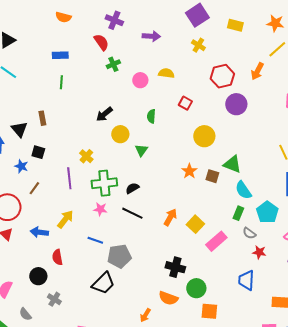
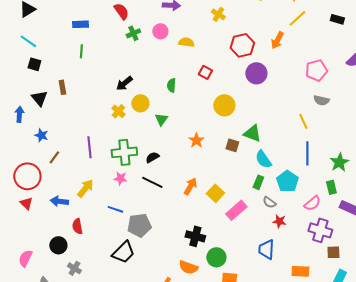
pink circle: (140, 80) -> (160, 31), moved
black square: (38, 152) -> (34, 64), moved
yellow cross: (86, 156) -> (118, 111), moved
orange star: (189, 171) -> (196, 140), moved

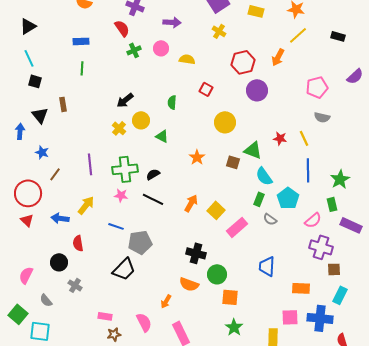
cyan line: (28, 41) -> (29, 58), turned 30
green triangle: (161, 119) -> (162, 136), turned -40
red star: (279, 221) -> (280, 138), moved

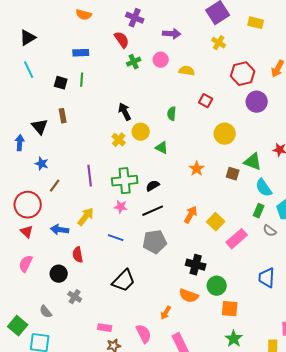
black square: (35, 81) -> (61, 83), moved
black arrow: (125, 100) -> (125, 112), turned 102
black line: (153, 199) -> (153, 211), turned -50
gray pentagon: (140, 242) -> (155, 242), moved
pink semicircle: (26, 275) -> (26, 264), moved

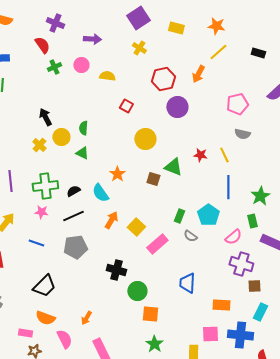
green semicircle: (172, 114) -> (83, 128), moved
cyan semicircle: (264, 188) -> (100, 193), moved
orange semicircle: (189, 296) -> (45, 318), moved

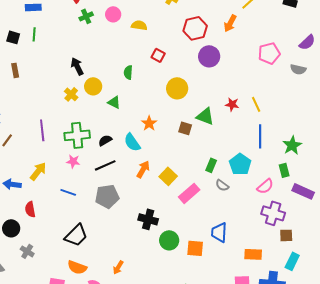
green semicircle: (83, 128) -> (128, 72), moved
gray semicircle: (242, 134) -> (298, 69), moved
orange square: (150, 314) -> (195, 248), moved

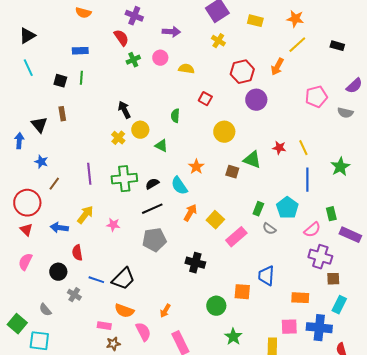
green star: (292, 145) -> (340, 167), moved
pink star: (73, 161) -> (113, 225), moved
blue line: (68, 192) -> (96, 280), moved
green circle: (169, 240) -> (216, 306), moved

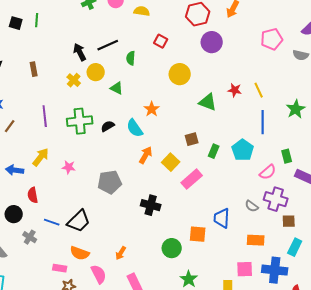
brown rectangle: (62, 114) -> (34, 69), moved
brown square: (232, 172) -> (192, 139), moved, turned -32
black line: (152, 209) -> (108, 45), moved
gray semicircle: (269, 229) -> (252, 206), moved

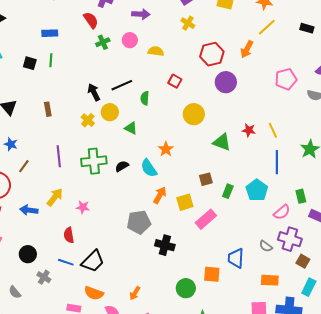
yellow square: (171, 162) -> (185, 202), turned 30
gray pentagon: (110, 182) -> (139, 222), moved
red semicircle: (33, 195) -> (69, 235), moved
brown square: (289, 221) -> (303, 261), turned 32

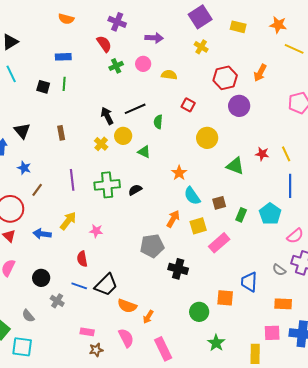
yellow line: (267, 27) -> (294, 49), moved, turned 66
cyan semicircle: (149, 168) -> (192, 196), moved
orange semicircle: (94, 293) -> (127, 306), moved

